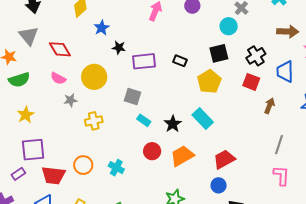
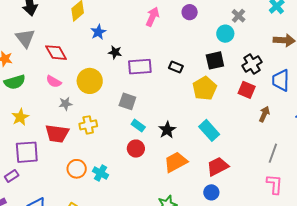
cyan rectangle: (203, 119) -> (209, 130), moved
red circle: (152, 151) -> (136, 149), moved
cyan cross: (116, 168) -> (101, 173), moved
red trapezoid: (53, 175) -> (57, 134), moved

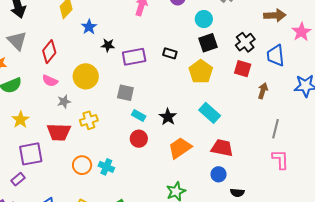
cyan circle: (225, 34) -> (204, 19), moved
red diamond: (56, 53) -> (49, 52), turned 75
red trapezoid: (218, 167) -> (222, 148), turned 45

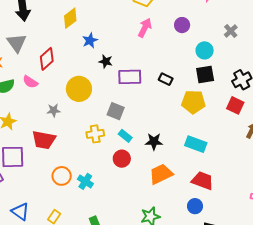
yellow pentagon: (201, 72) -> (193, 102), turned 30
pink semicircle: (50, 81) -> (30, 82), moved
cyan rectangle: (210, 113) -> (196, 144), turned -30
black star: (168, 117) -> (154, 142), turned 30
yellow cross: (89, 120) -> (95, 134), moved

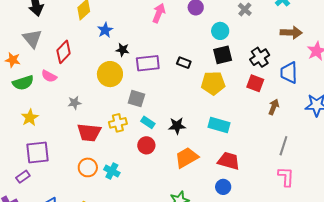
yellow circle: (79, 89) -> (110, 74), moved
red trapezoid: (44, 140) -> (89, 132), moved

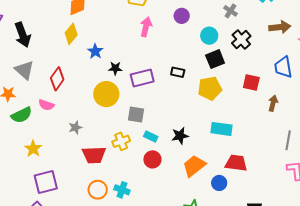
black cross: (260, 57) -> (241, 40), moved
blue circle: (223, 187) -> (219, 183), moved

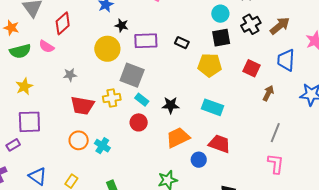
brown arrow: (280, 27) -> (280, 26), moved, turned -45
gray square: (136, 115) -> (132, 75), size x1.4

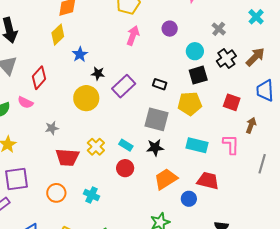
purple rectangle: (146, 41) -> (124, 86), turned -35
gray square: (132, 75) -> (157, 119), moved
yellow cross: (112, 98) -> (96, 147), turned -30
orange circle: (79, 140) -> (56, 193), moved
pink L-shape: (276, 164) -> (231, 144), moved

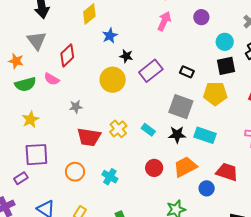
cyan rectangle: (197, 145) -> (205, 135), moved
red circle: (125, 168) -> (154, 168), moved

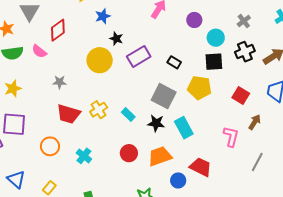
purple circle: (201, 17) -> (194, 20), moved
cyan rectangle: (205, 135) -> (184, 128), turned 35

